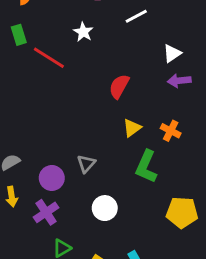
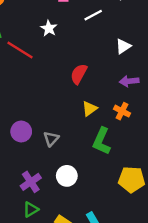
purple arrow: (179, 81) -> (129, 81), moved
purple circle: (52, 178) -> (21, 132), moved
purple cross: (46, 212) -> (31, 182), moved

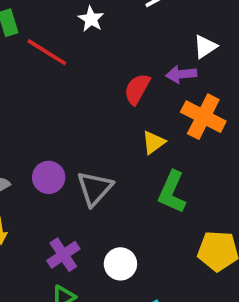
purple arrow: (129, 81) -> (181, 74), moved
orange cross: (122, 111) -> (203, 117), moved, size x1.6
gray triangle: (51, 139) -> (95, 188), size x1.5
white circle: (67, 176) -> (120, 264), moved

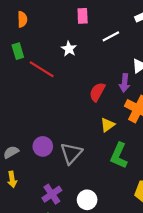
purple arrow: (181, 74) -> (125, 83), turned -78

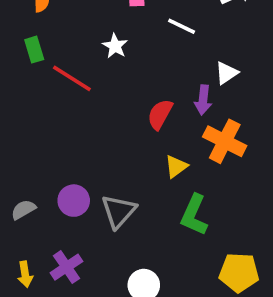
white line: (111, 36) -> (182, 26), turned 54
yellow arrow: (12, 179) -> (25, 274), moved
purple cross: (52, 194) -> (67, 267), moved

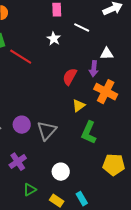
white star: (115, 46) -> (54, 39), moved
white triangle: (226, 73) -> (107, 54), turned 32

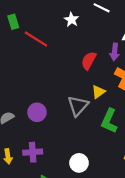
gray triangle: (47, 131) -> (78, 106), moved
purple cross: (18, 162) -> (33, 152), turned 30

